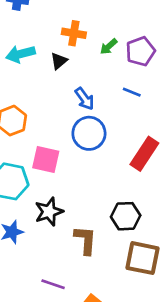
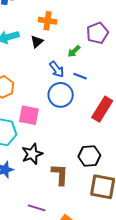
green arrow: (109, 47) -> (74, 51), moved
blue line: (132, 92) -> (80, 76), moved

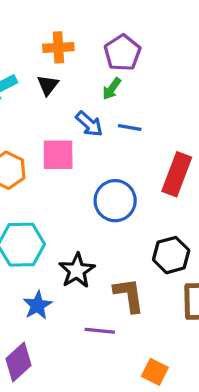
purple pentagon: (97, 33) -> (122, 53), moved
blue circle: (61, 95) -> (115, 201), moved
pink square: (29, 115) -> (58, 155), moved
purple line: (37, 208) -> (100, 331), moved

